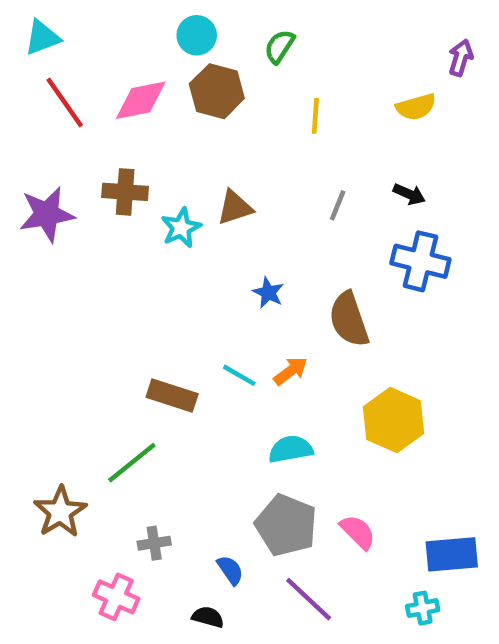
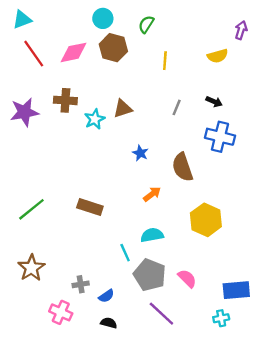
cyan line: (239, 375) -> (125, 253), moved, turned 36
green line: (132, 463) -> (31, 209), moved
blue semicircle: (230, 570) -> (106, 296), moved, turned 91

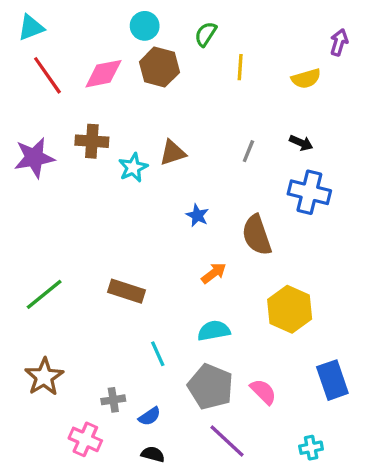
yellow line: (165, 61) -> (240, 67), moved
cyan line: (125, 253) -> (158, 354), moved
blue rectangle: (236, 290) -> (332, 380), moved, turned 76

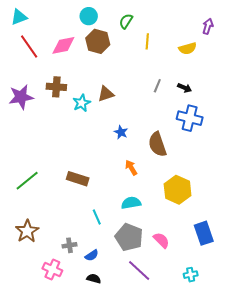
gray line: (248, 151) -> (157, 86), moved
orange arrow: (214, 273) -> (131, 168), turned -84

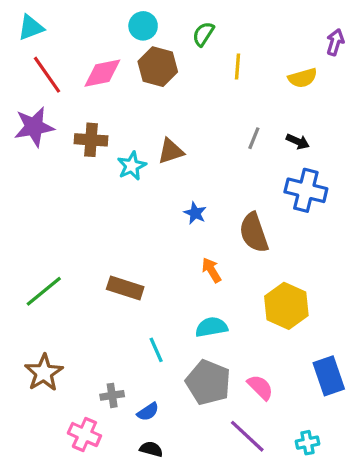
purple star: (21, 97) -> (34, 127), moved
purple line: (139, 271) -> (247, 436), moved

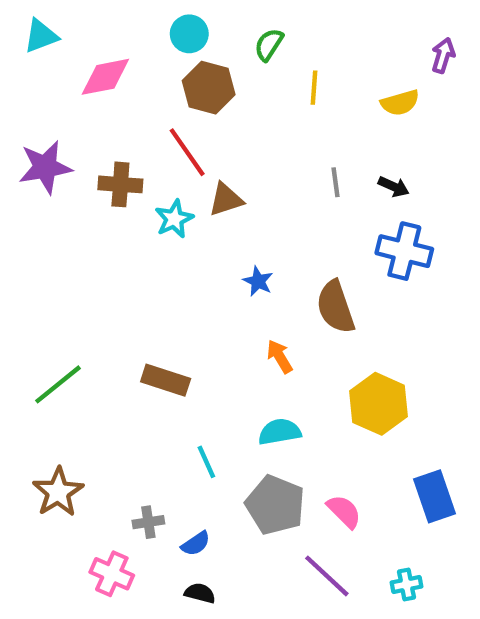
pink diamond: (102, 73) -> (105, 77), moved
red line: (47, 75) -> (187, 152), moved
gray line: (254, 138) -> (336, 182), turned -30

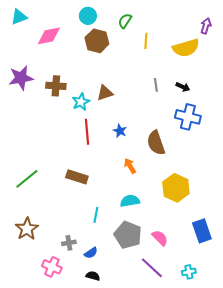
yellow semicircle: (400, 103) -> (186, 48), size x1.5
red line: (187, 152) -> (87, 132), moved, turned 30
cyan line: (206, 462) -> (96, 215), turned 35

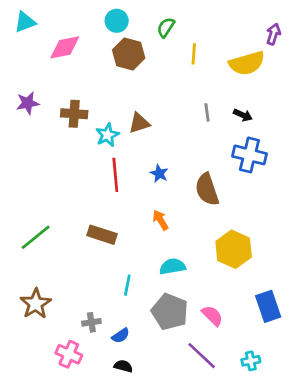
purple star: (21, 78) -> (28, 103), size x0.7
orange arrow: (130, 166) -> (160, 220), moved

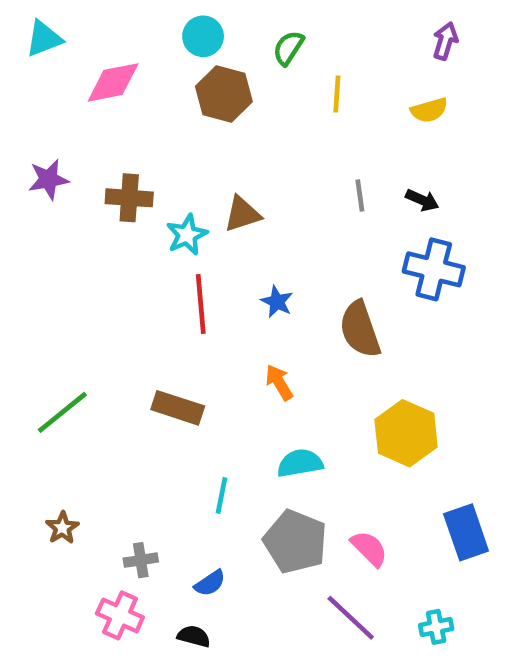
purple arrow: (273, 34) -> (445, 41), moved
yellow semicircle: (247, 63) -> (429, 110), size x0.6
brown star: (36, 304) -> (62, 528), size x0.6
gray cross: (91, 322) -> (141, 560), moved
black semicircle: (123, 366) -> (194, 636), moved

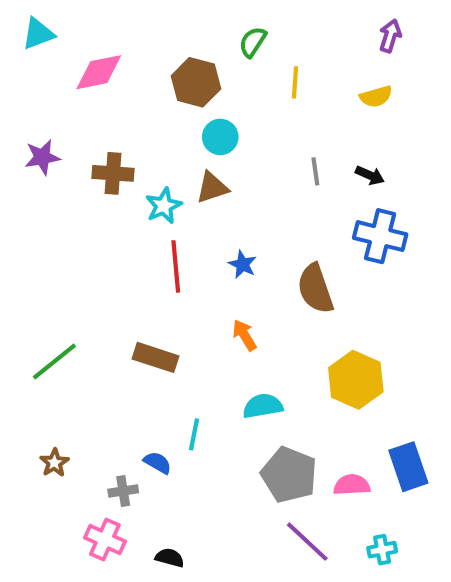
cyan circle: (203, 36) -> (220, 137), moved
gray pentagon: (295, 542) -> (289, 475), moved
pink semicircle: (369, 549) -> (352, 485), moved, turned -48
blue semicircle: (210, 583) -> (158, 463), moved, turned -116

